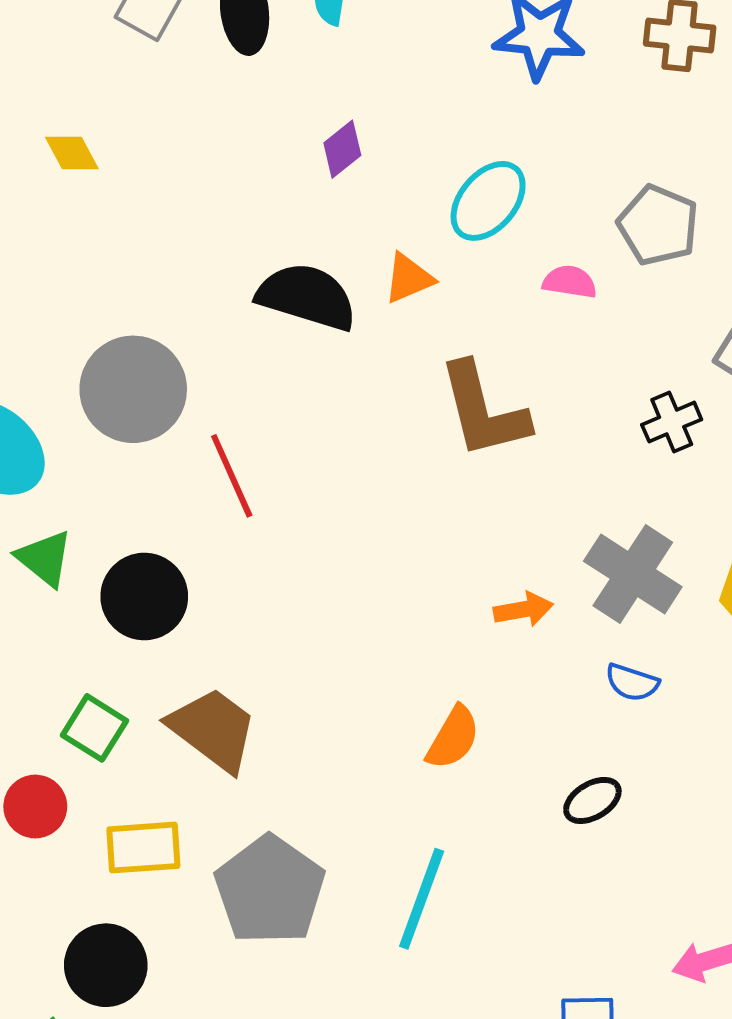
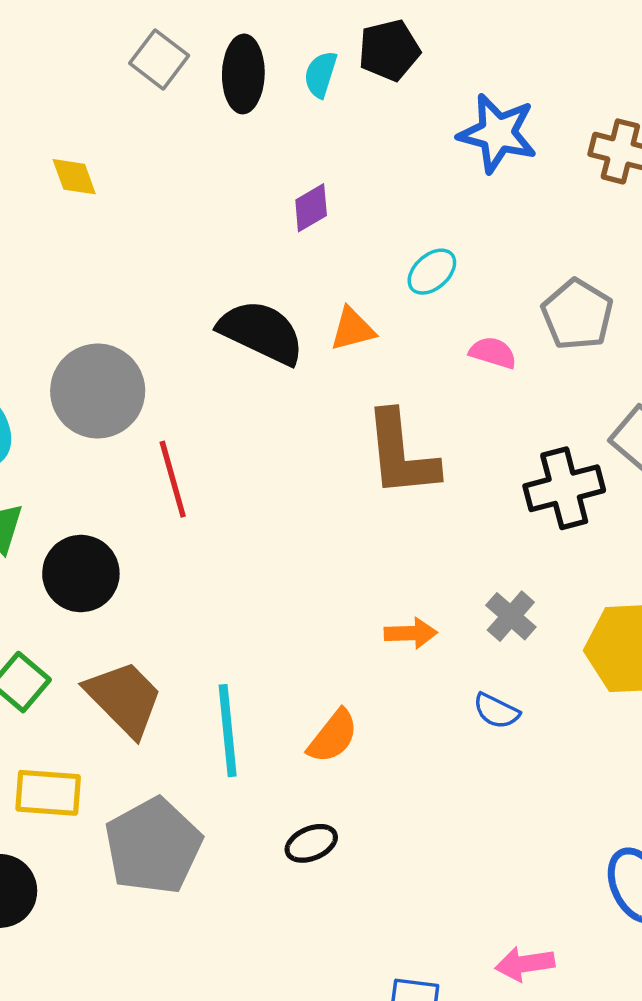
cyan ellipse: (488, 201) -> (432, 272), size x0.7
black cross: (672, 422) -> (564, 488), size x1.5
gray cross: (633, 574) -> (511, 616), size x0.6
black ellipse: (592, 800) -> (311, 843), moved
cyan line: (422, 899) -> (228, 731), moved, turned -34

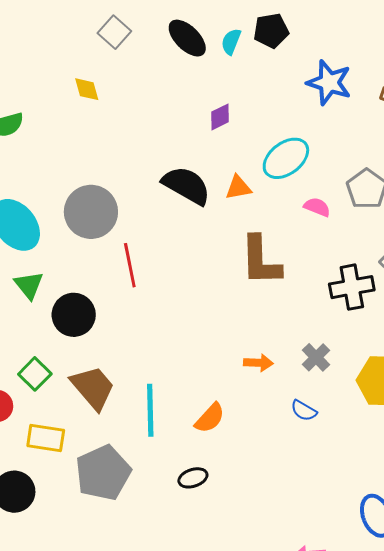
gray square: (159, 59) -> (114, 32), moved
black ellipse: (243, 74) -> (187, 38), turned -51
cyan ellipse: (432, 272) -> (286, 158), size x1.6

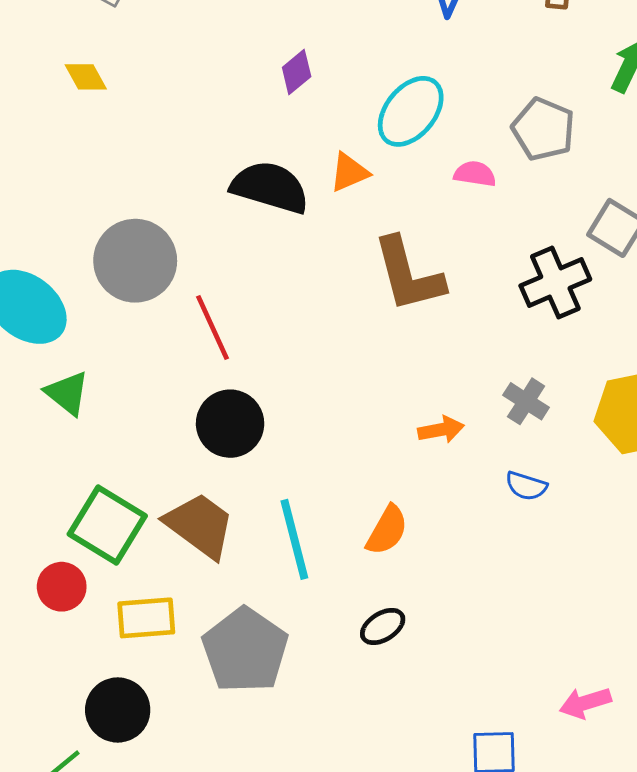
black circle: (74, 315) -> (230, 424), moved
green square: (35, 374) -> (107, 525), size x1.5

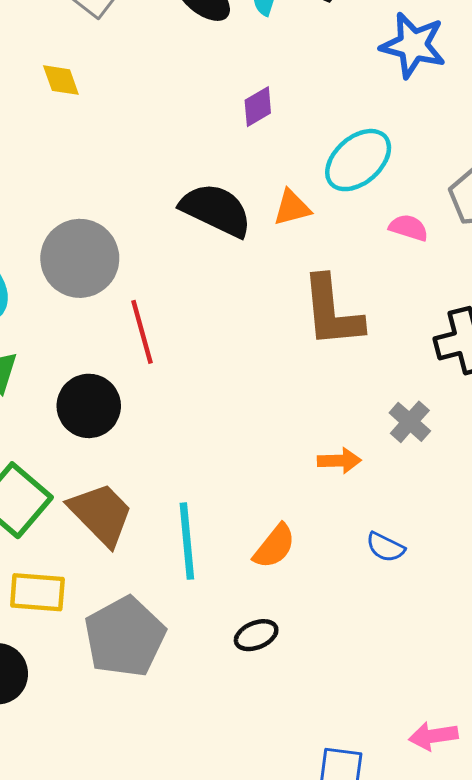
gray cross: (526, 401) -> (410, 422), moved
black circle: (230, 424) -> (89, 406), moved
blue semicircle: (526, 486) -> (385, 547), moved

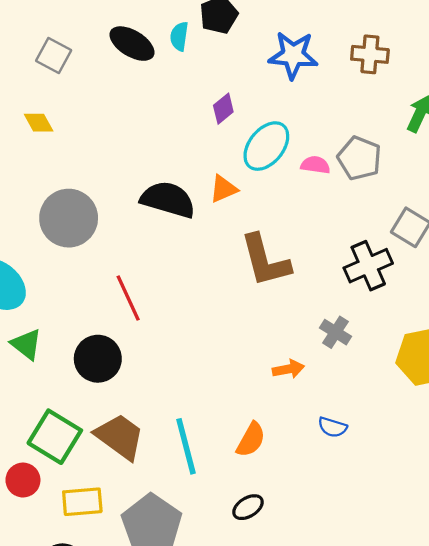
purple diamond: (258, 107) -> (223, 109), moved
pink semicircle: (409, 228) -> (315, 165), moved
gray circle: (80, 258) -> (69, 218), moved

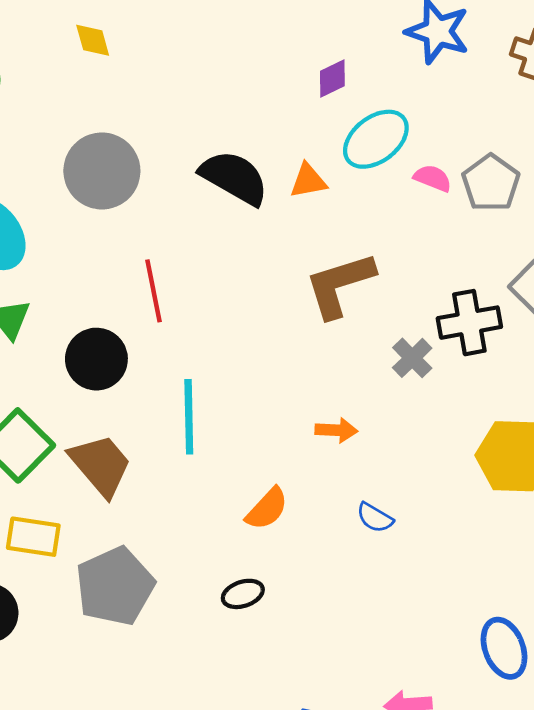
brown L-shape: (265, 261) -> (340, 285), turned 74
gray cross: (336, 332) -> (412, 358), moved
cyan line: (186, 446) -> (189, 417), moved

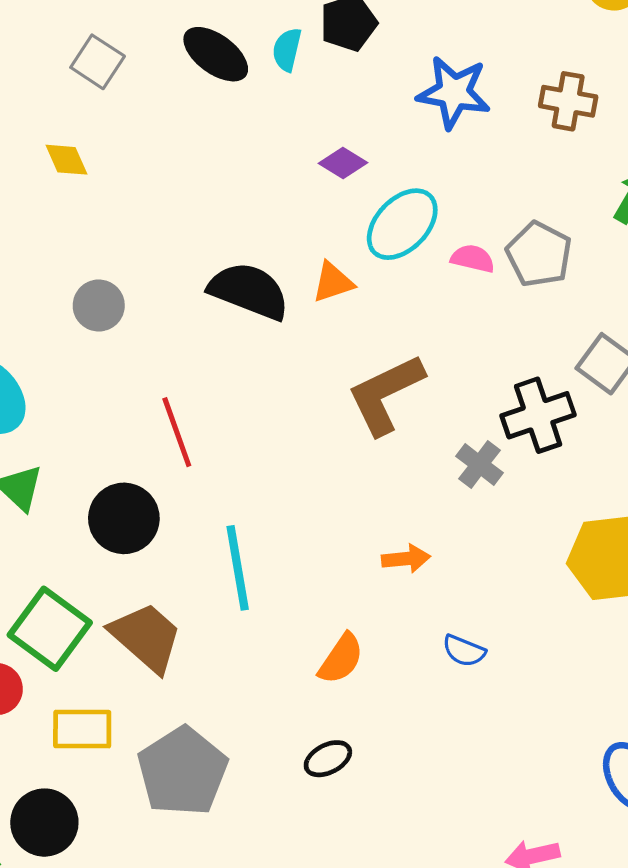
purple diamond: (332, 79) -> (343, 163), turned 66
gray circle: (102, 171) -> (99, 306), size x0.6

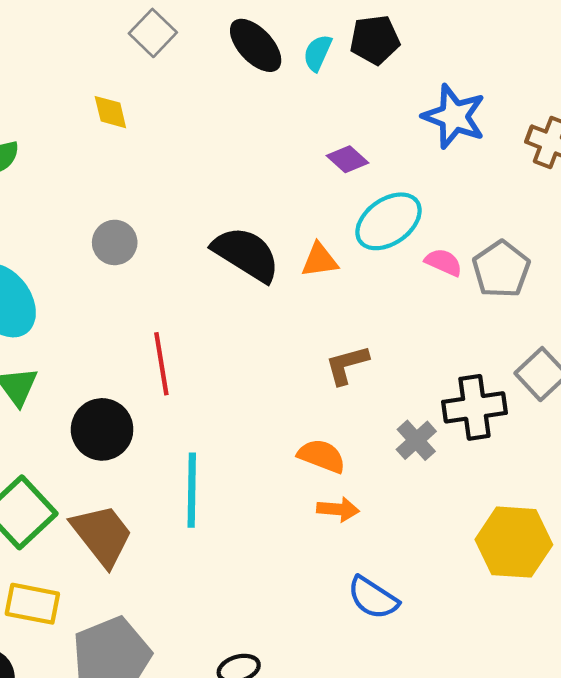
brown L-shape: (386, 394) -> (347, 365), size x0.6
blue semicircle: (464, 651) -> (373, 598), size x1.4
orange semicircle: (341, 659) -> (322, 456), moved, turned -114

